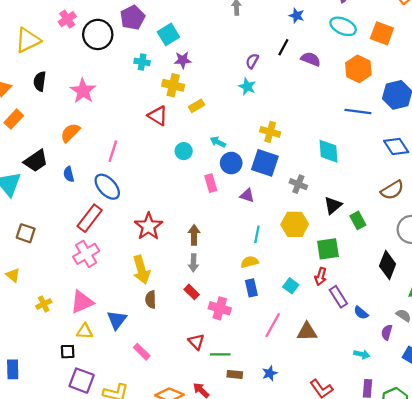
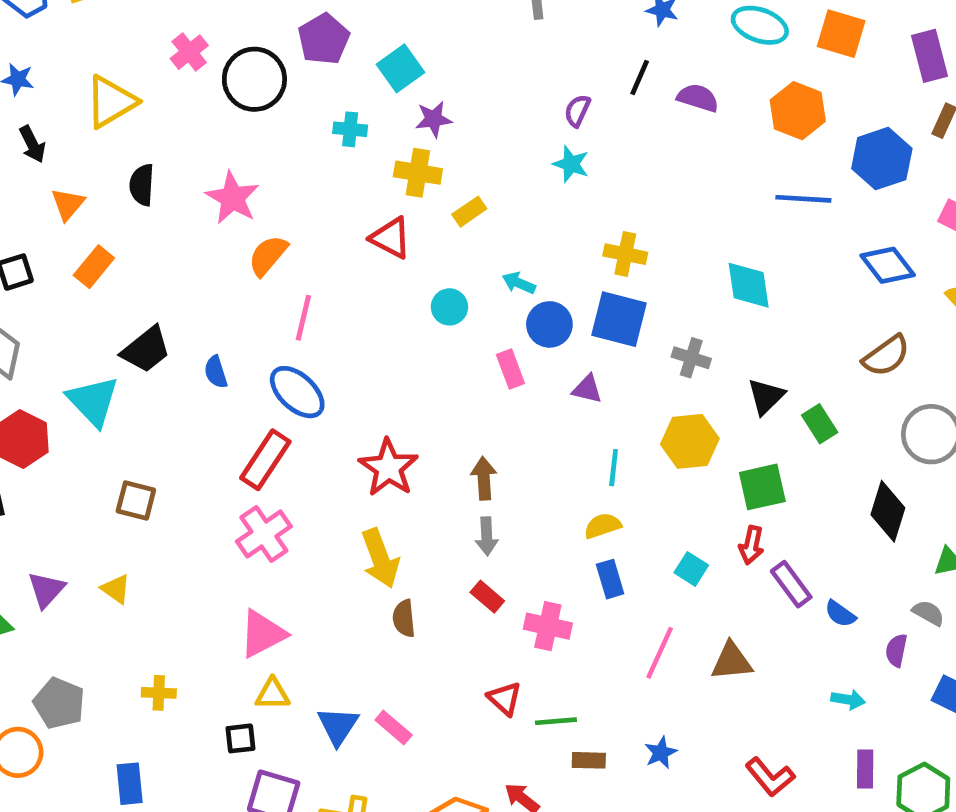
orange semicircle: (70, 133) -> (268, 255), moved
yellow cross: (44, 304) -> (159, 693), moved, turned 32
blue triangle: (117, 320) -> (338, 726), moved

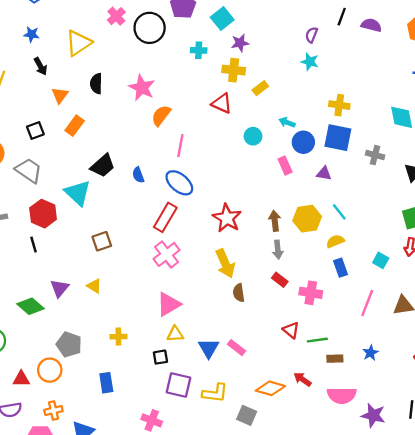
yellow hexagon: (690, 441) -> (307, 219), moved
cyan line: (614, 468) -> (339, 212), turned -42
brown square: (136, 501) -> (102, 241), turned -30

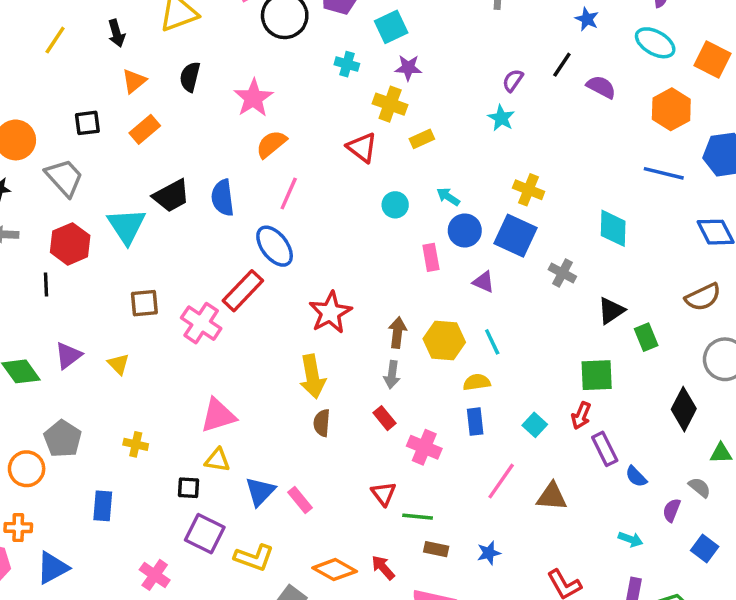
blue semicircle: (138, 175) -> (223, 198), moved, size x1.5
pink cross: (167, 254) -> (201, 323), moved, turned -32

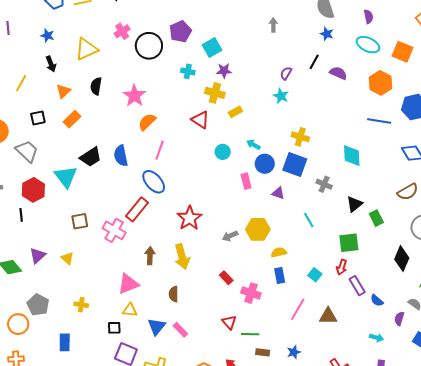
yellow line: (55, 40) -> (21, 83), moved
brown arrow: (397, 333) -> (150, 256), moved
cyan line: (492, 342) -> (309, 220), moved
gray arrow: (392, 375) -> (230, 236), moved, turned 63
brown semicircle: (322, 423) -> (174, 294), moved

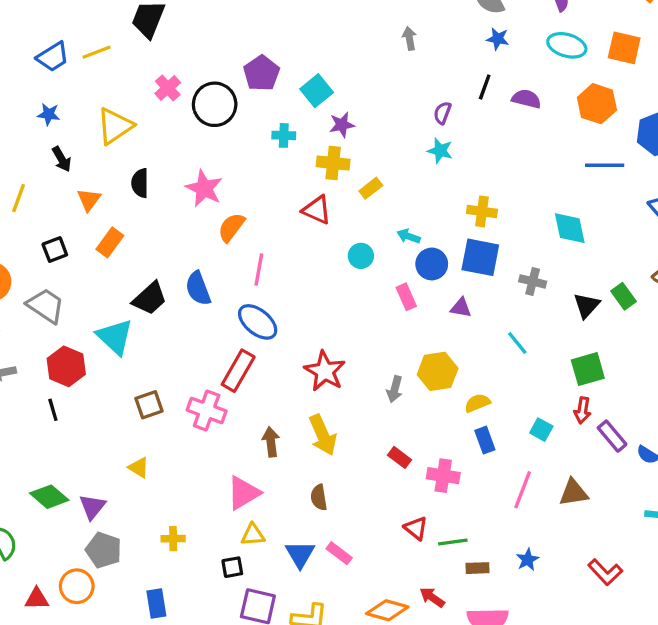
green rectangle: (376, 218) -> (624, 296), moved
gray arrow: (230, 236) -> (395, 389), turned -42
purple triangle: (37, 256) -> (92, 507), moved

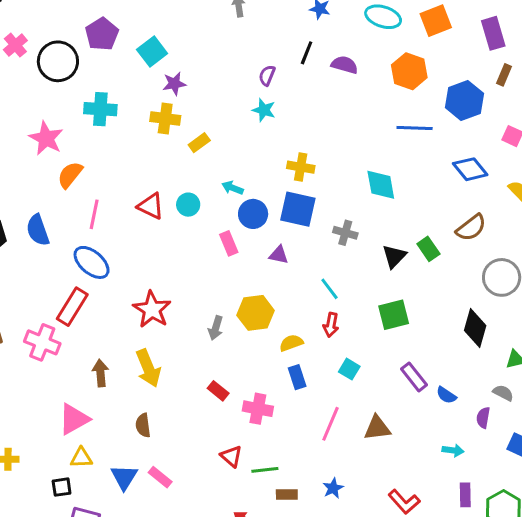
orange square: (624, 48) -> (436, 21), turned -36
cyan cross: (284, 135) -> (100, 109), moved, size x1.5
red triangle: (317, 210) -> (151, 206), moved
red arrow: (582, 410) -> (331, 325), moved

